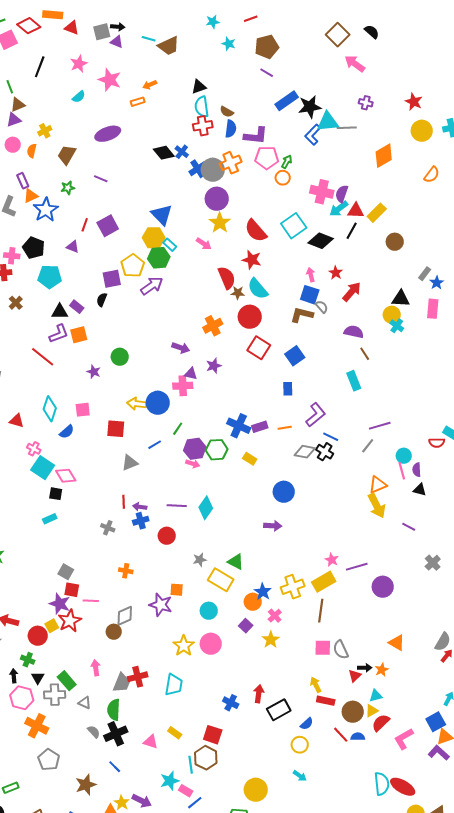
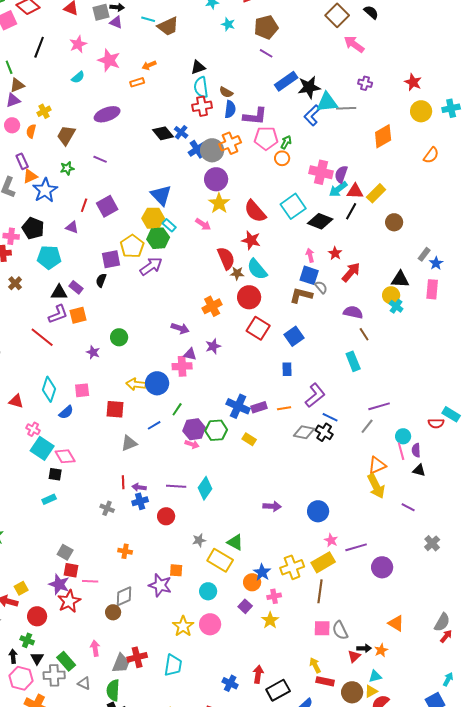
blue circle: (284, 492) -> (318, 511), moved
pink cross: (275, 616) -> (274, 596), turned 32
yellow square: (52, 626) -> (21, 588), moved

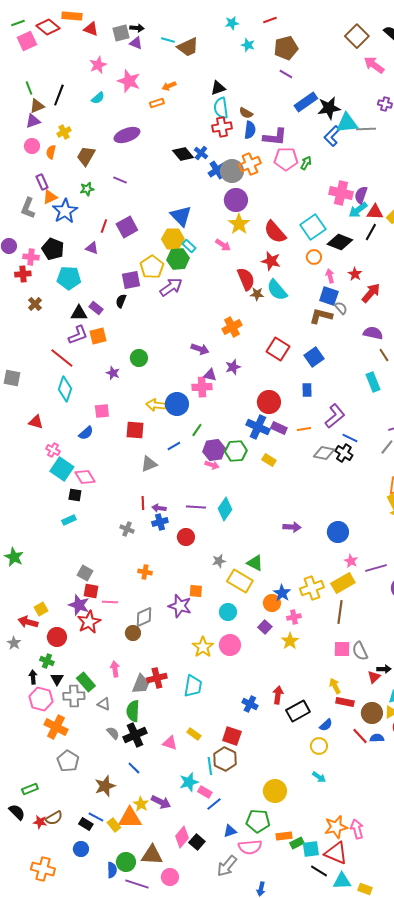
black line: (39, 47) -> (59, 95), moved
orange circle: (282, 158) -> (314, 257), moved
red circle: (249, 297) -> (269, 402), moved
cyan diamond: (49, 389) -> (65, 389), moved
purple rectangle: (259, 407) -> (279, 428), turned 42

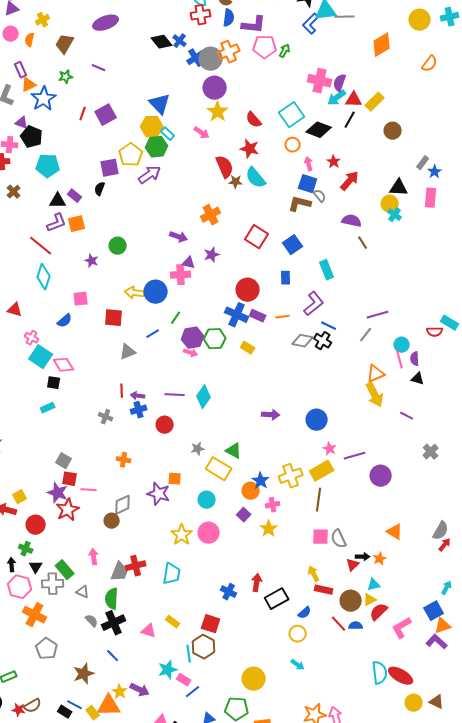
red semicircle: (275, 232) -> (254, 120), size x0.7
purple triangle: (92, 248) -> (22, 123), moved
cyan rectangle: (373, 382) -> (327, 270), moved

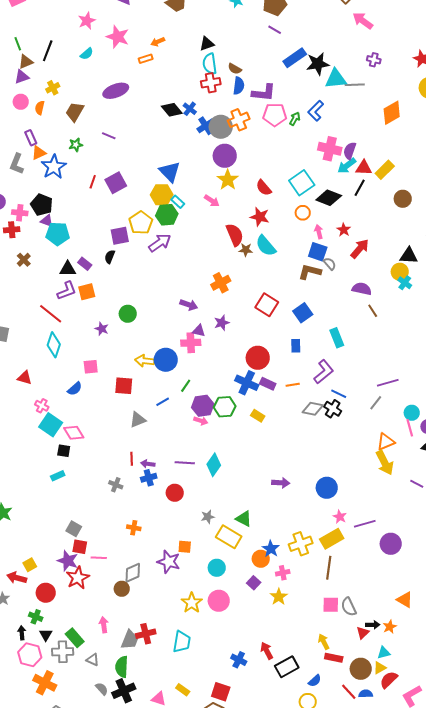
blue L-shape: (311, 24) -> (316, 111), moved
purple triangle: (22, 123) -> (47, 221), moved
red arrow: (257, 583) -> (267, 651), turned -36

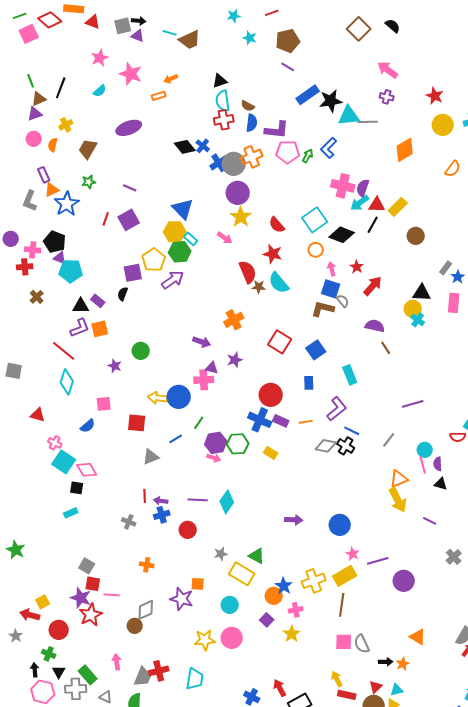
pink arrow: (363, 21) -> (388, 70), moved
purple line: (109, 136) -> (130, 188), moved
purple line: (388, 383) -> (413, 404), moved
yellow star: (192, 603) -> (205, 640), turned 30
red triangle: (363, 633) -> (376, 687), moved

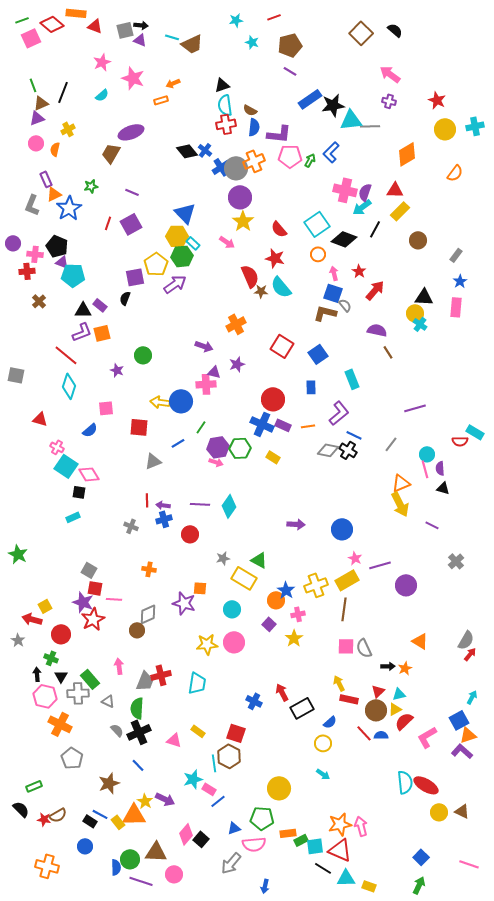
brown trapezoid: (88, 149) -> (111, 153), moved
red triangle: (377, 205) -> (395, 190), moved
gray rectangle: (446, 268) -> (456, 255), moved

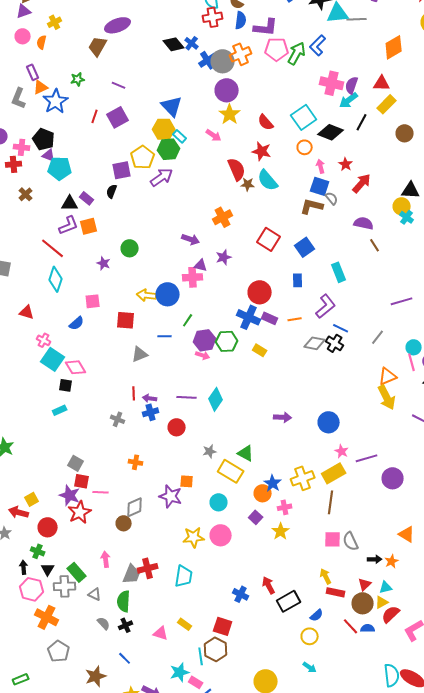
green arrow: (310, 160) -> (297, 53), size x1.6
blue line: (178, 443) -> (165, 336), turned 32
black cross: (139, 732) -> (126, 625), size x0.6

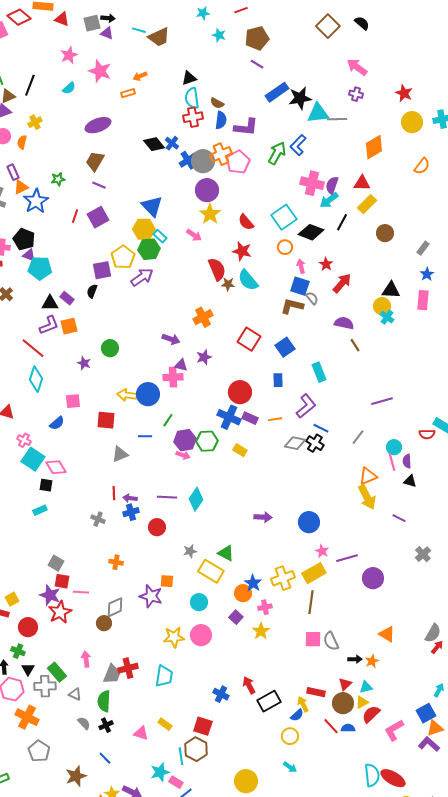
brown trapezoid: (98, 46) -> (95, 161), moved
pink pentagon: (277, 49) -> (238, 162), moved, turned -30
yellow arrow: (326, 576) -> (303, 704), moved

